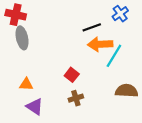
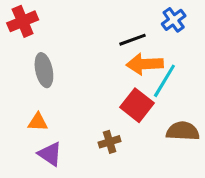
red cross: (16, 15) -> (23, 21), turned -36
gray ellipse: (22, 38) -> (44, 70), moved
red square: (72, 75) -> (137, 105), moved, size x1.5

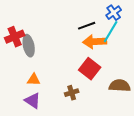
red cross: (23, 21) -> (15, 37), moved
cyan line: (164, 81) -> (111, 32), moved
orange triangle: (38, 122) -> (34, 80), moved

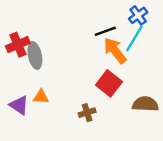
orange arrow: (95, 42) -> (115, 51), turned 55
purple triangle: (33, 101) -> (19, 105), moved

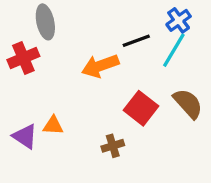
orange arrow: (115, 51) -> (100, 66), moved, turned -72
gray ellipse: (35, 55) -> (45, 22), moved
brown semicircle: (145, 104) -> (188, 103), moved, turned 45

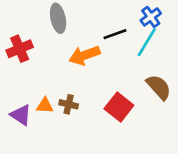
gray ellipse: (45, 22) -> (58, 18), moved
red square: (141, 108) -> (119, 107), moved
brown cross: (113, 146) -> (69, 104), moved, turned 30

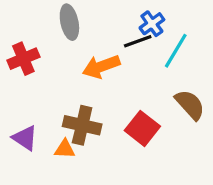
blue cross: (151, 17) -> (152, 24), moved
brown cross: (69, 104) -> (82, 125), size x1.6
orange triangle: (45, 106) -> (65, 149), moved

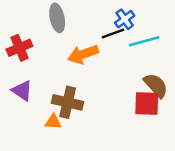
cyan line: (176, 51) -> (144, 41), turned 44
red square: (142, 128) -> (147, 104), moved, turned -36
purple triangle: (25, 138) -> (22, 91), moved

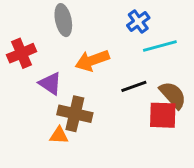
black line: (113, 33) -> (134, 86), moved
purple triangle: (22, 91) -> (50, 83), moved

